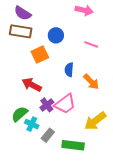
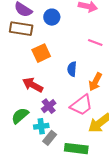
blue circle: (56, 35) -> (52, 17), moved
orange arrow: (91, 82) -> (95, 82), turned 72
pink trapezoid: (65, 104) -> (82, 105), moved
cyan cross: (32, 124) -> (41, 126), moved, turned -32

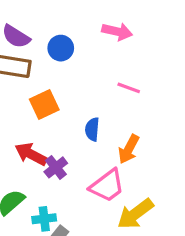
purple cross: (49, 106) -> (56, 167), moved

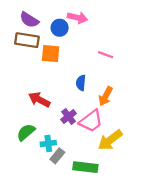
pink arrow: (117, 31) -> (78, 18), moved
orange square: (44, 104) -> (51, 54), moved, turned 30
purple cross: (56, 167) -> (69, 117), moved

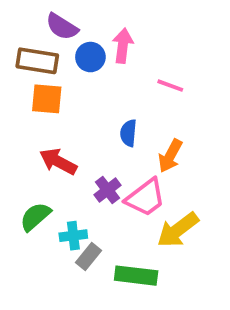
pink arrow: (78, 18) -> (123, 46), moved, turned -96
purple semicircle: (29, 20) -> (62, 27), moved
blue circle: (60, 28) -> (90, 57), moved
orange square: (51, 54) -> (47, 99), moved

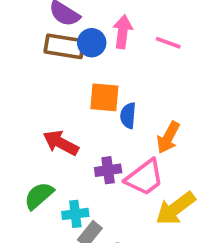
brown rectangle: (37, 61) -> (64, 46), moved
pink line: (170, 86) -> (168, 43), moved
orange square: (47, 99) -> (104, 97), moved
purple cross: (108, 190) -> (108, 170), turned 30

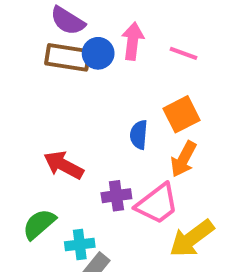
orange square: (104, 97) -> (181, 114), moved, turned -32

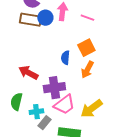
purple cross: (116, 196) -> (54, 88), size x1.5
pink trapezoid: (157, 204) -> (64, 105), moved
green semicircle: (39, 224) -> (16, 102), turned -36

